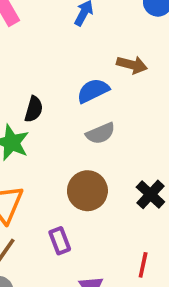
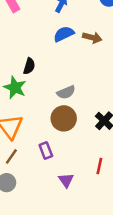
blue semicircle: (93, 91) -> (64, 34), moved
gray semicircle: (100, 133) -> (66, 92), moved

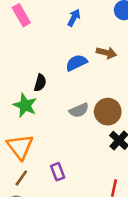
blue semicircle: (64, 34) -> (76, 63), moved
brown circle: (64, 118) -> (108, 112), moved

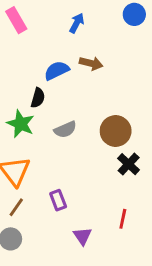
brown arrow: (106, 53) -> (91, 63), moved
blue semicircle: (76, 63) -> (57, 71), moved
gray semicircle: (79, 110) -> (65, 130), moved

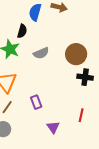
blue semicircle: (57, 71) -> (35, 12), turned -48
black cross: (129, 164) -> (85, 77), turned -35

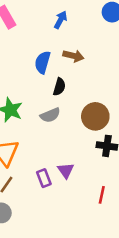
black semicircle: (22, 31) -> (59, 87), moved
purple triangle: (53, 127) -> (66, 170), moved

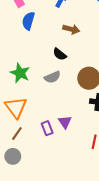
blue semicircle: (43, 62) -> (28, 21), moved
black semicircle: (59, 87) -> (60, 54), turned 112

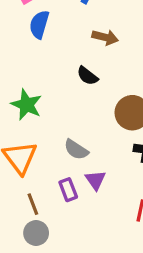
gray semicircle: (52, 77) -> (76, 150), moved, turned 56
brown line: (17, 133) -> (33, 204), moved, turned -56
gray circle: (13, 156) -> (36, 233), moved

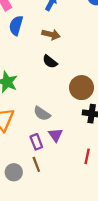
brown arrow: (105, 37) -> (51, 35), moved
brown line: (33, 204) -> (36, 164), moved

